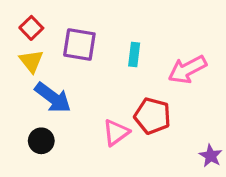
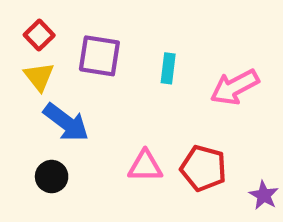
red pentagon: (152, 116) -> (203, 168), moved
pink triangle: (116, 132) -> (145, 166), turned 36

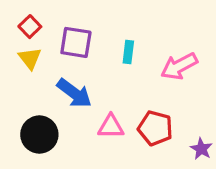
blue arrow: (66, 122) -> (74, 93), moved
black circle: (52, 177) -> (39, 135), size x1.5

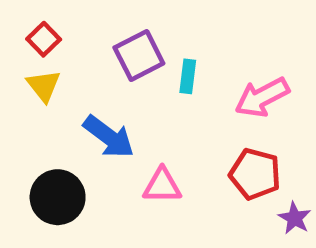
purple square: (76, 42) -> (139, 55), moved, turned -36
red pentagon: (155, 128) -> (255, 174), moved

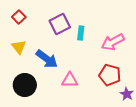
yellow triangle: (44, 86) -> (19, 47), moved

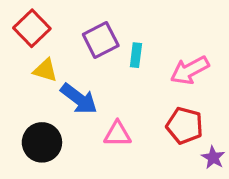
red square: (19, 17) -> (32, 28), size x1.5
yellow triangle: (19, 47) -> (45, 70), moved, turned -35

